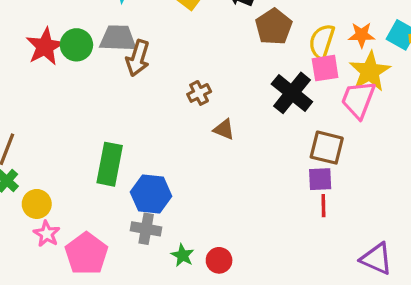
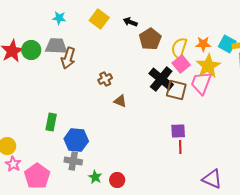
pink square: (325, 68) -> (181, 64), turned -30
brown square: (327, 148) -> (176, 90), moved
green rectangle: (110, 164) -> (51, 122), size x0.7

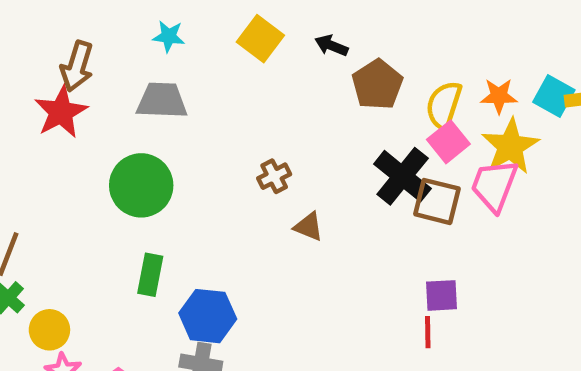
green circle: (31, 50) -> (141, 185), moved, size x1.4
brown arrow: (68, 58) -> (77, 66), moved
red line: (180, 147) -> (428, 332), moved

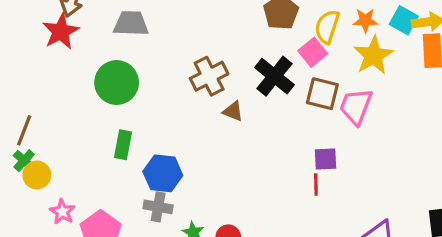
pink square: (448, 142) -> (313, 52), moved
brown cross: (274, 176) -> (209, 76), size x1.6
black cross: (403, 176) -> (274, 76), moved
pink trapezoid: (494, 185) -> (356, 106), moved
yellow circle: (49, 330) -> (37, 175), moved

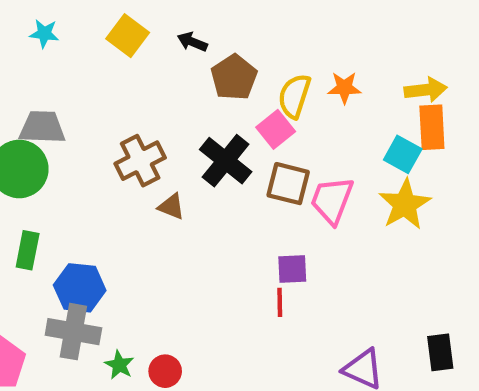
cyan square: (404, 20) -> (403, 154), moved
gray trapezoid: (131, 24) -> (42, 127), moved
yellow star: (373, 55) -> (405, 204), moved
gray cross: (158, 207) -> (73, 332), size x1.4

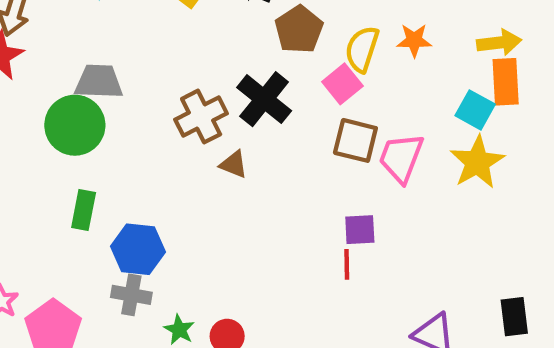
black cross: (226, 161) -> (264, 99), moved
gray cross: (73, 332) -> (131, 295), size x0.7

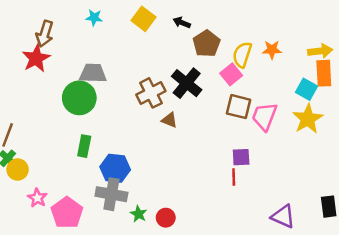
gray cross: (131, 295) -> (111, 194), size x1.4

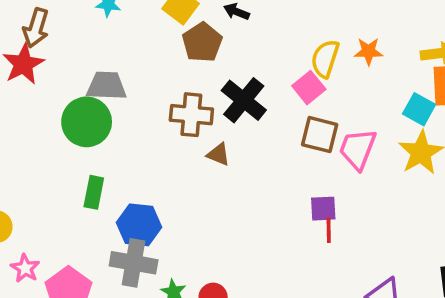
brown pentagon: (206, 44) -> (202, 42), moved
brown cross: (151, 93) -> (191, 115), turned 32
red line: (234, 177) -> (329, 230), moved

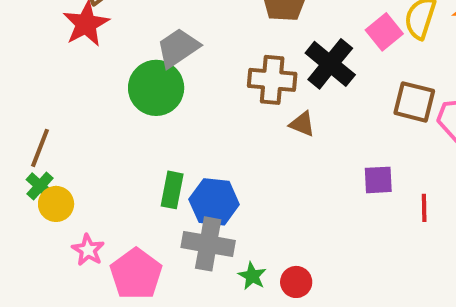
gray trapezoid: (106, 86) -> (178, 48), turned -36
pink square: (309, 88) -> (384, 32), moved
green rectangle: (94, 192) -> (172, 190), moved
purple square: (323, 209) -> (378, 180), moved

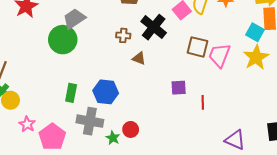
brown cross: (272, 80) -> (123, 35), size x0.6
blue hexagon: (214, 202) -> (106, 92), moved
red circle: (296, 282) -> (131, 129), moved

